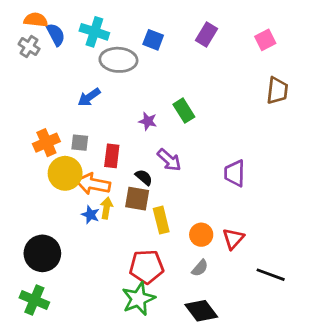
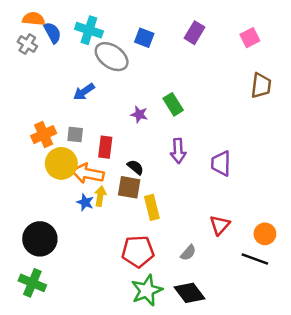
gray ellipse: (118, 60) -> (112, 57), turned 32
purple arrow: (169, 160) -> (178, 151), moved, turned 45
orange circle: (201, 235) -> (265, 234), moved
green star: (138, 299) -> (147, 290), moved

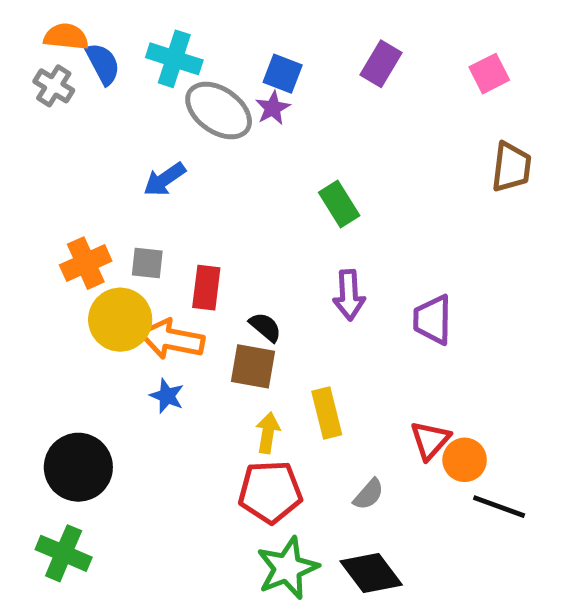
purple star: (139, 114) -> (273, 108), moved, turned 30
yellow arrow: (100, 196) -> (268, 433), moved
yellow rectangle: (152, 207) -> (327, 413), moved
orange circle: (265, 234) -> (465, 460), moved

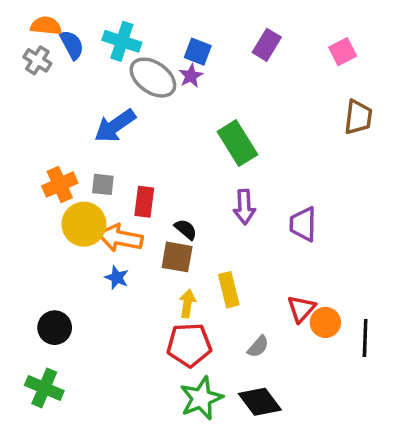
blue arrow: (164, 179) -> (115, 126), size x1.4
green rectangle: (339, 204) -> (237, 143), size x1.4
black circle: (78, 467) -> (55, 328), size x0.7
black line: (499, 507) -> (365, 338), moved, turned 72

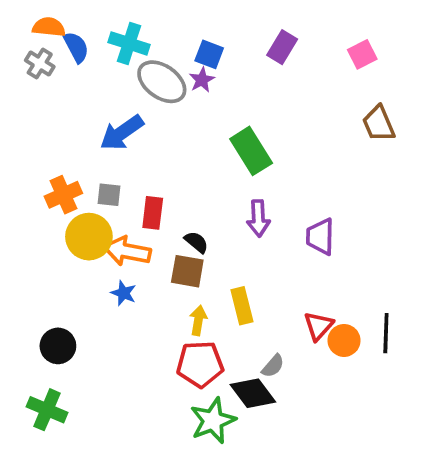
brown trapezoid: (358, 117) -> (379, 124), turned 150
black line: (365, 338) -> (386, 333), moved
black diamond: (260, 402) -> (253, 393), moved

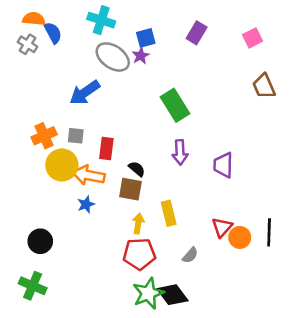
cyan cross: (129, 43) -> (101, 20), moved
blue square: (209, 54) -> (146, 38), turned -36
blue star: (124, 293) -> (86, 204), turned 30
black diamond: (253, 393) -> (172, 295), moved

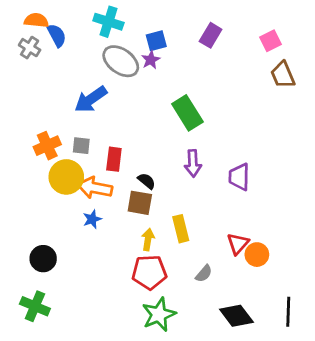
brown trapezoid: (264, 86) -> (283, 75), moved
black line: (269, 232) -> (288, 312), moved
black diamond: (172, 295) -> (236, 316), moved

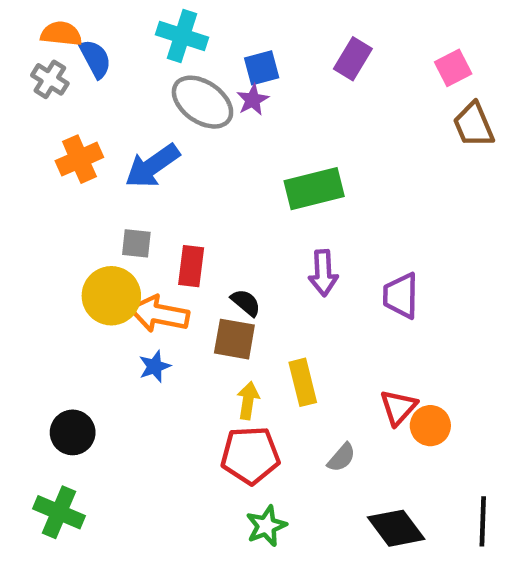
green rectangle: (187, 113) -> (314, 189), turned -72
orange cross: (47, 146) -> (79, 159), moved
green star: (159, 314) -> (266, 526), size x0.7

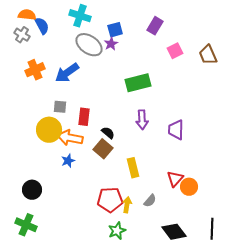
pink square: (453, 68) -> (175, 51), moved
brown square: (234, 339) -> (103, 149), turned 30
yellow arrow: (248, 401) -> (127, 205), moved

